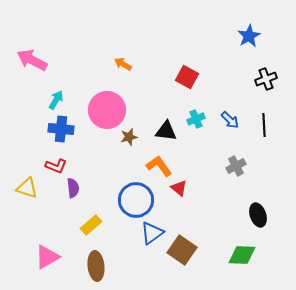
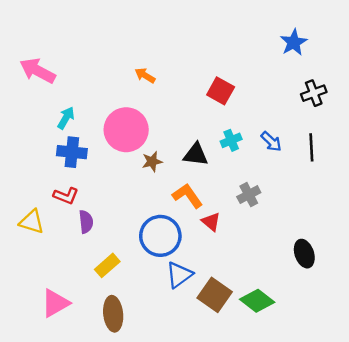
gray cross: (236, 166) -> (249, 195), moved
green diamond: (242, 255) -> (257, 301), moved, turned 36

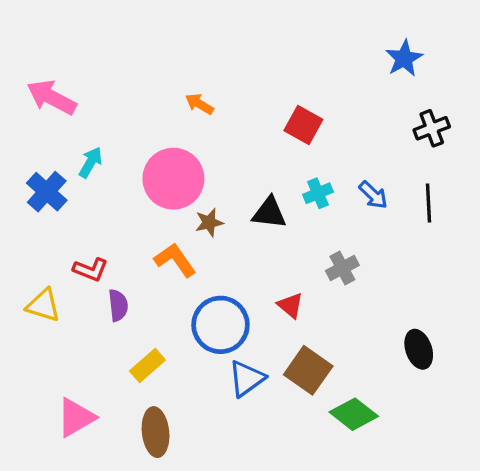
blue cross: (72, 152) -> (47, 192), moved, turned 36
orange L-shape: (187, 196) -> (175, 260), moved
brown square: (215, 295) -> (308, 370), moved

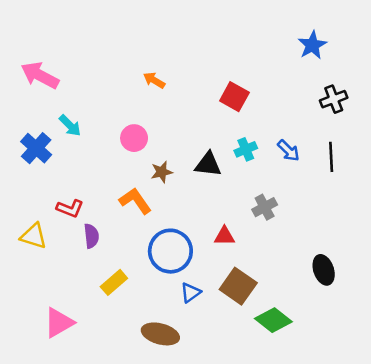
cyan arrow: (91, 162) -> (70, 126), turned 105
pink circle: (173, 179) -> (134, 138), size x0.6
red triangle: (290, 305) -> (224, 236), turned -40
blue triangle: (246, 378) -> (191, 292), size x0.7
brown ellipse: (156, 432) -> (160, 334), moved, turned -69

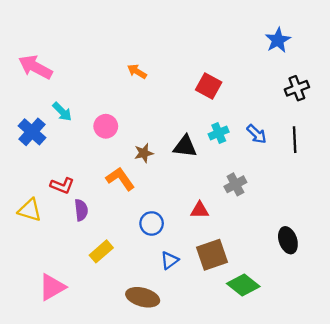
pink circle: (134, 138) -> (106, 126), moved
blue circle: (170, 251) -> (152, 223), size x0.6
brown square: (238, 286) -> (212, 255), turned 36

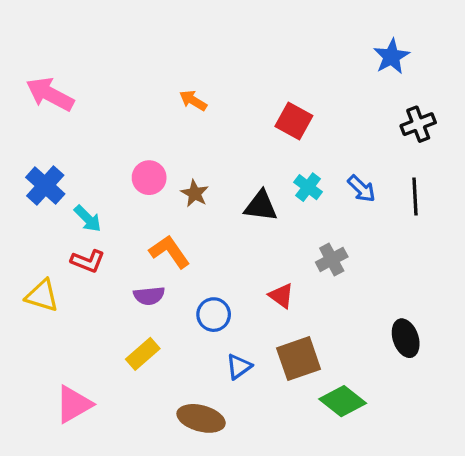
cyan arrow: (62, 112) -> (88, 219), moved
cyan cross: (219, 133) -> (308, 187), turned -30
brown star: (144, 153) -> (195, 193), moved, turned -30
purple semicircle: (81, 210) -> (149, 296), moved, turned 90
red triangle: (200, 210) -> (281, 296), turned 36

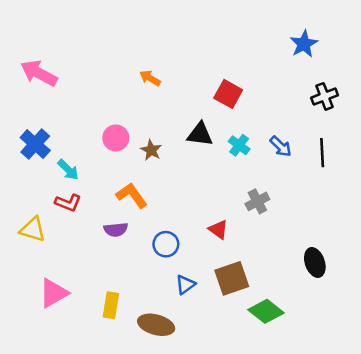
black triangle: (261, 206) -> (200, 134), moved
yellow rectangle: (143, 354) -> (111, 305), moved, turned -40
pink triangle: (74, 404) -> (53, 293), moved

